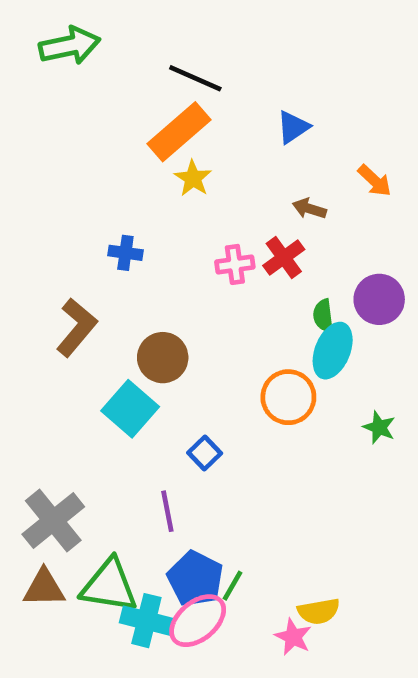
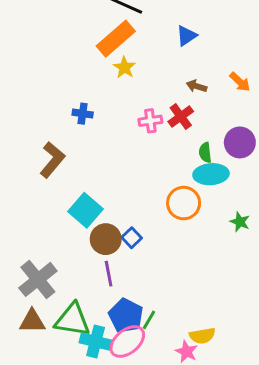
orange arrow: (375, 181) -> (240, 82), moved
cyan ellipse: (333, 351) -> (211, 174), turned 64
brown circle: (163, 358) -> (106, 239), moved

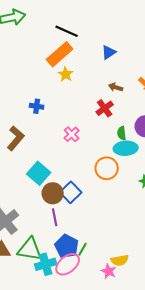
pink cross: (150, 121) -> (72, 134), moved, turned -35
blue square: (132, 238) -> (71, 192), size x1.5
cyan cross: (96, 342) -> (46, 264), turned -30

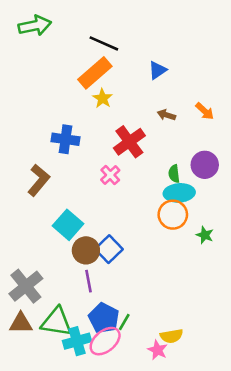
blue cross: (37, 106) -> (65, 139), size x1.5
red cross: (105, 108) -> (129, 142), moved, size x1.4
orange circle: (107, 168) -> (173, 215), moved

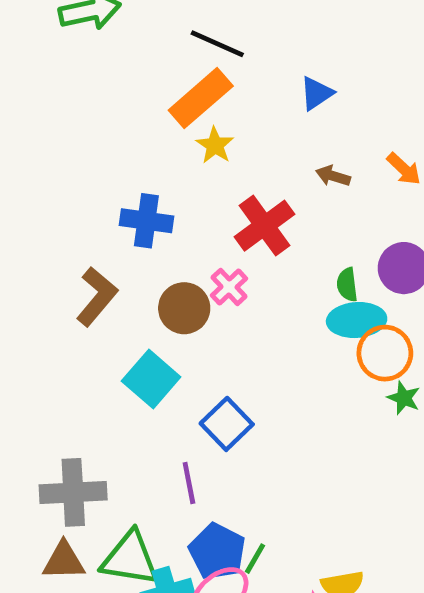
orange circle: (173, 215) -> (385, 353), moved
brown circle: (86, 250) -> (184, 308), moved
gray cross: (26, 286) -> (73, 492), turned 36

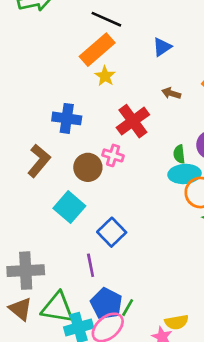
pink cross: (229, 287) -> (113, 155), turned -30
brown triangle: (64, 561) -> (20, 309), turned 40

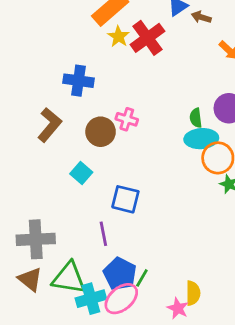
brown arrow: (171, 93) -> (201, 17), moved
red cross: (133, 121) -> (147, 38), moved
cyan square: (69, 207) -> (81, 173), size x0.7
blue square: (112, 232) -> (125, 199), turned -32
yellow semicircle: (177, 322) -> (193, 293), turned -80

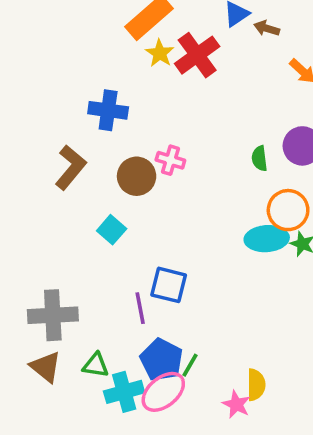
cyan ellipse: (201, 139) -> (267, 239), moved
blue square: (125, 199) -> (169, 285), moved
green triangle: (69, 278) -> (96, 365), size x0.6

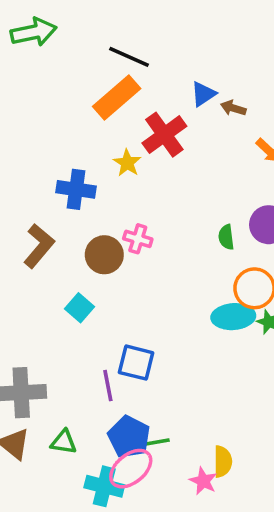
yellow star: (160, 53) -> (127, 163), moved
green line: (190, 365) -> (157, 442), turned 50
cyan cross: (124, 392) -> (104, 486), moved, turned 30

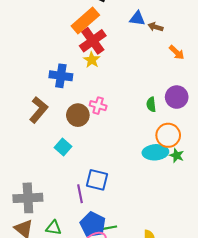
blue triangle: (203, 94) -> (137, 18), turned 42
red cross: (164, 135) -> (93, 41), moved

